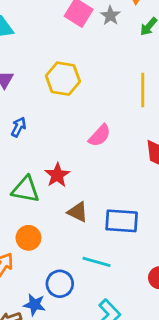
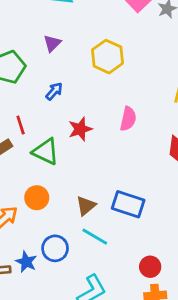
pink semicircle: (100, 136) -> (128, 119), turned -45
red star: (57, 175) -> (80, 129), moved
brown triangle: (78, 212) -> (86, 206), moved, turned 40

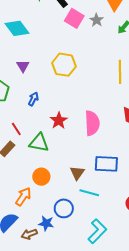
pink semicircle: (128, 119) -> (92, 123), moved, size x1.4

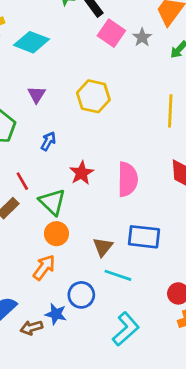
cyan diamond: (17, 28) -> (31, 42), turned -35
green triangle: (39, 143) -> (52, 202), turned 30
orange circle: (41, 177) -> (56, 234), moved
orange arrow: (23, 197) -> (44, 267), moved

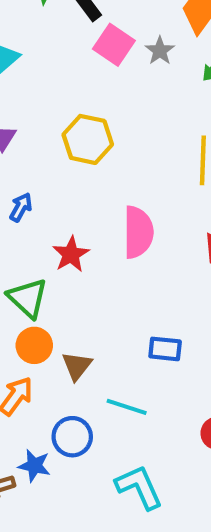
pink semicircle: (128, 179) -> (138, 232), moved
blue rectangle: (144, 237) -> (165, 349), size x0.7
brown triangle: (103, 247) -> (77, 366), moved
cyan L-shape: (126, 329) -> (139, 487), turned -72

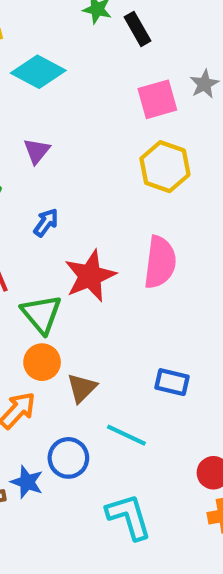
pink square: (114, 45) -> (157, 99), moved, turned 33
yellow hexagon: (88, 139) -> (165, 167), moved
red star: (71, 254) -> (90, 276), size x1.4

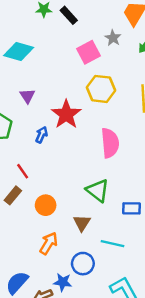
red star: (90, 276) -> (66, 114), moved
green triangle: (41, 314) -> (98, 190), moved
orange circle: (42, 362) -> (46, 205), moved

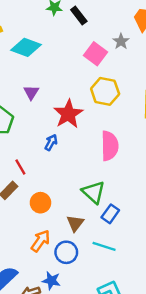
pink square: (88, 52) -> (95, 54), turned -30
blue arrow: (41, 135) -> (51, 142), moved
blue rectangle: (131, 208) -> (110, 214), moved, turned -60
blue circle: (83, 264) -> (66, 252), moved

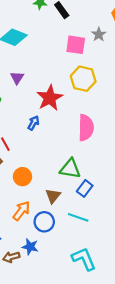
pink square: (95, 54) -> (76, 45), turned -30
green triangle: (93, 192) -> (70, 169), turned -35

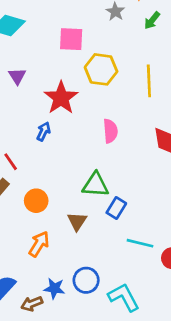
pink square: (76, 45) -> (71, 39), moved
pink semicircle: (86, 128) -> (110, 131), size x0.7
cyan line: (78, 217) -> (140, 243), moved
blue circle: (44, 222) -> (86, 280), moved

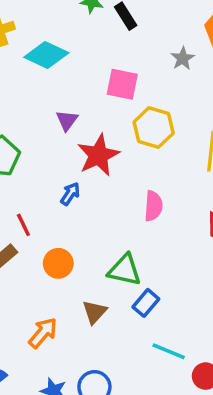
purple triangle: (17, 76) -> (67, 120), moved
orange circle: (36, 201) -> (58, 263), moved

